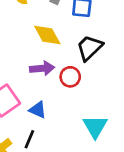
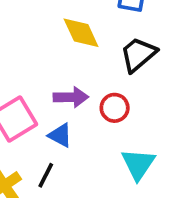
purple arrow: (42, 68) -> (71, 97), moved
red circle: (70, 77) -> (115, 108), moved

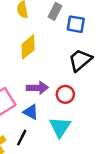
yellow diamond: (81, 33) -> (28, 47), moved, turned 75
cyan triangle: (138, 164) -> (60, 127), moved

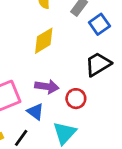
blue square: (76, 24) -> (99, 24), turned 36

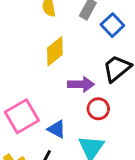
purple arrow: (47, 87) -> (81, 84), moved

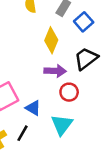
yellow diamond: (55, 51) -> (51, 40), moved, turned -30

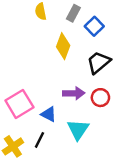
purple arrow: (55, 71) -> (74, 93), moved
red circle: (69, 92) -> (100, 98), moved

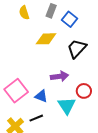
yellow diamond: (63, 46) -> (46, 39), turned 75
red circle: (100, 98) -> (84, 91), moved
black line: (39, 140) -> (36, 118), turned 48

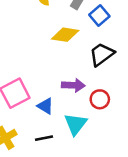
red circle: (84, 91) -> (100, 99), moved
black line: (36, 118) -> (44, 138), moved

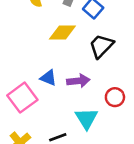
red circle: (100, 99) -> (115, 97), moved
blue triangle: (45, 106) -> (48, 78), moved

